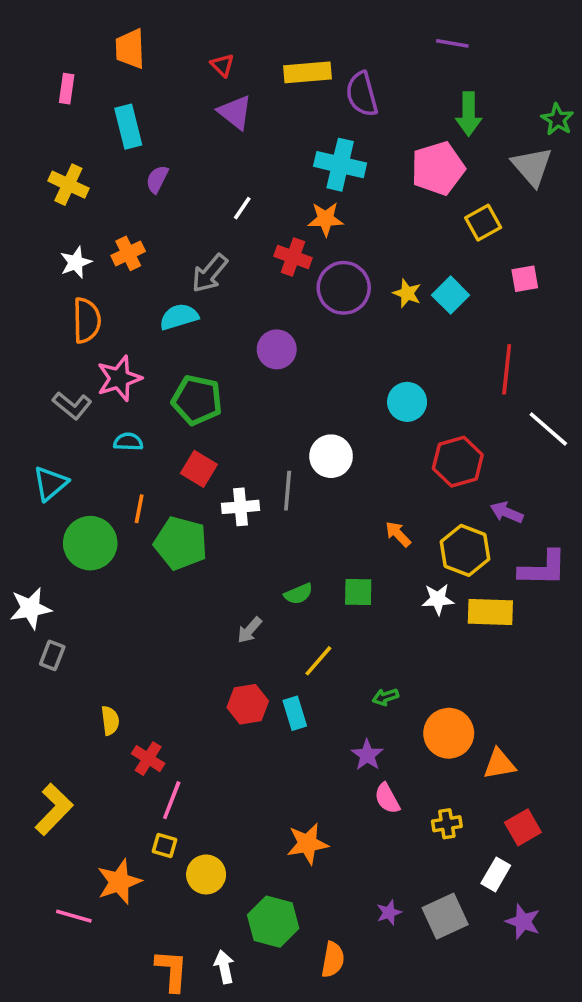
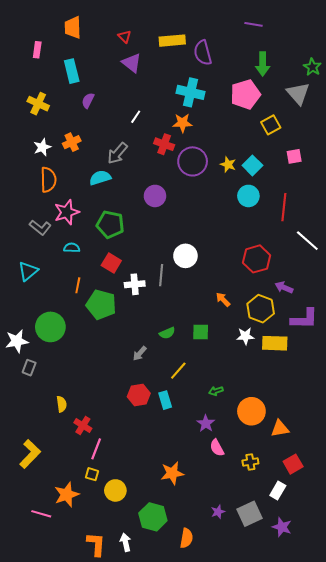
cyan circle: (407, 402) -> (248, 196), moved
green circle: (90, 543) -> (50, 327), moved
purple star: (523, 922) -> (282, 527), moved

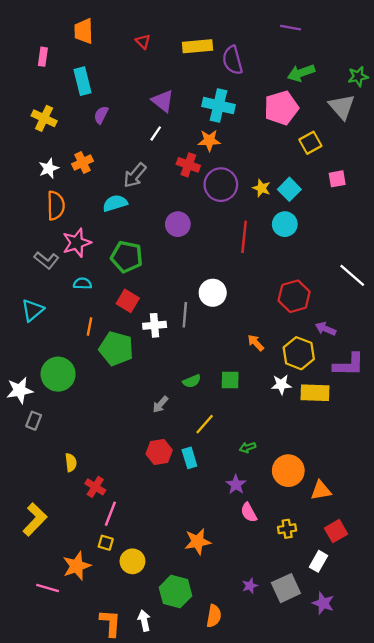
purple triangle: (132, 63) -> (163, 101), moved
green arrow: (263, 64) -> (301, 73), turned 70
green star: (312, 67) -> (358, 76), turned 30
red line: (284, 207) -> (244, 237), moved

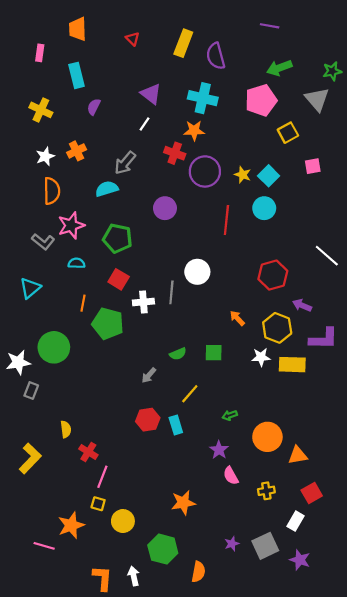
yellow rectangle: (198, 46) -> (183, 43), turned -64
yellow L-shape: (35, 519) -> (30, 458), moved

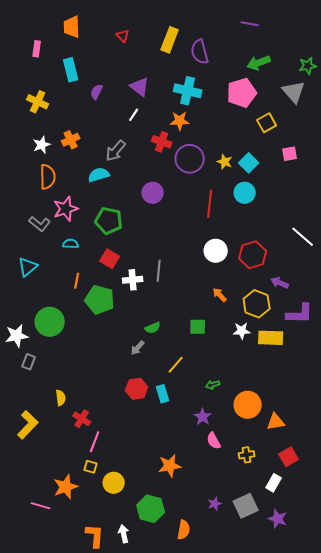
purple semicircle: (94, 107) -> (97, 92), moved
white circle: (197, 272) -> (216, 251), moved
green semicircle: (178, 354) -> (153, 328), moved

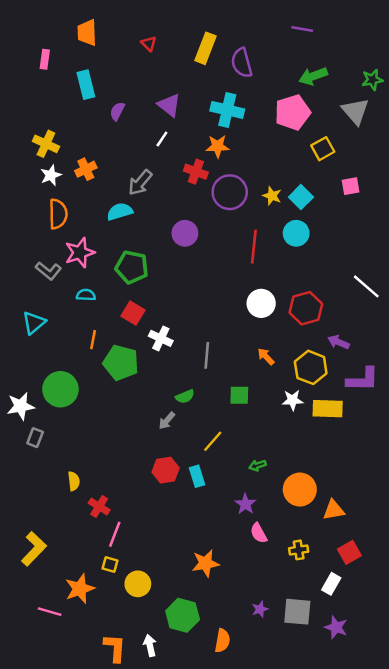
yellow cross: (38, 102) -> (46, 144), moved
gray line: (159, 271) -> (207, 355), moved
white cross: (133, 280) -> (161, 338), turned 30
yellow L-shape: (28, 425) -> (34, 549), moved
gray square: (246, 506) -> (297, 612), turned 30

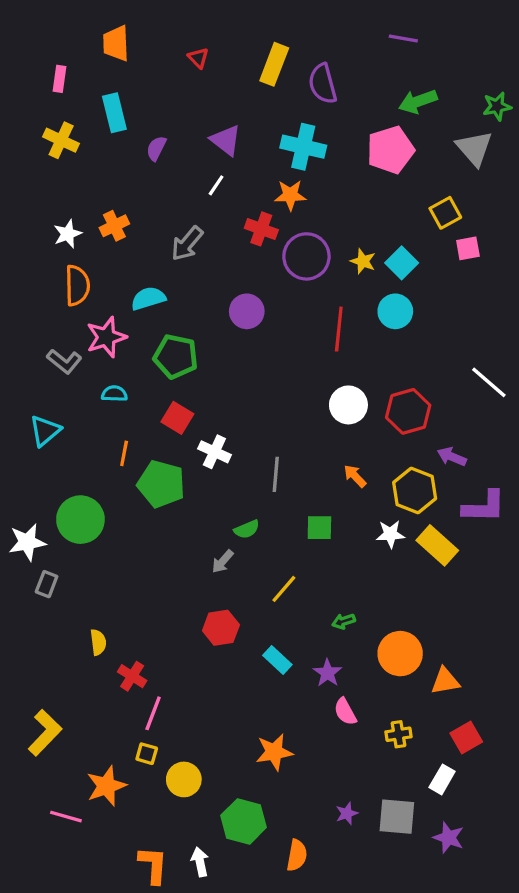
yellow cross: (46, 144) -> (61, 140), moved
yellow square: (323, 149) -> (445, 213), moved
cyan semicircle: (120, 212) -> (148, 298), moved
yellow rectangle: (328, 409) -> (437, 545), turned 40
cyan rectangle: (197, 476) -> (277, 660), moved, turned -30

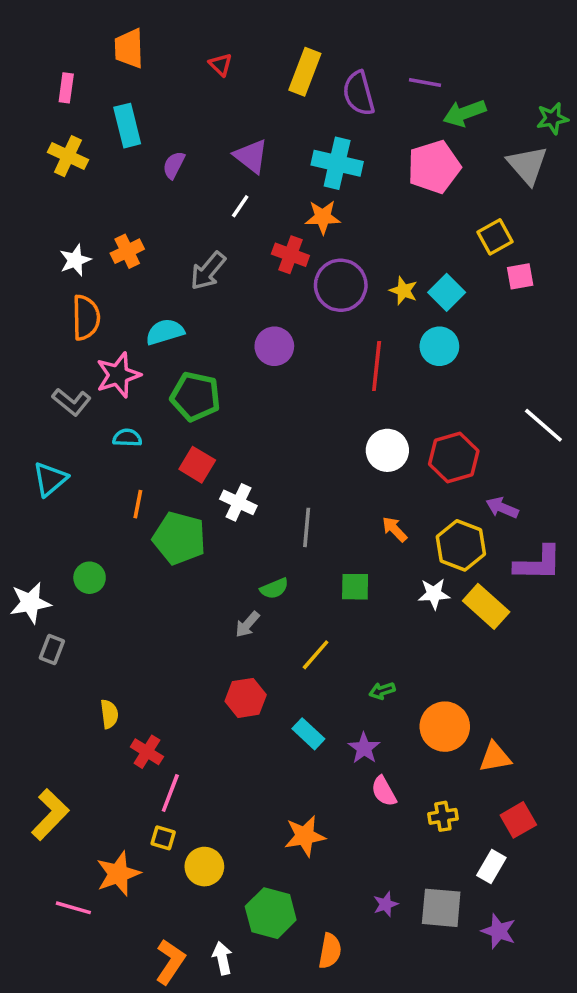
purple line: (403, 39) -> (425, 83), moved
green circle: (80, 520) -> (90, 578), size x0.6
orange L-shape: (153, 865) -> (170, 962), turned 30

